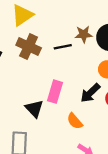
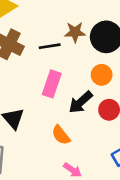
pink rectangle: (55, 92) -> (52, 84), moved

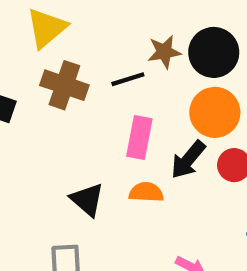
orange circle: (102, 75) -> (215, 112), size x1.5
orange semicircle: (61, 135) -> (146, 192), moved, turned 140

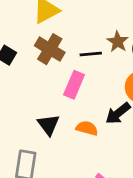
brown star: (164, 52) -> (118, 42), turned 30
pink rectangle: (139, 137) -> (74, 85), moved

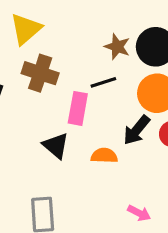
black line: (91, 54) -> (103, 82), moved
black triangle: (49, 125) -> (56, 146), moved

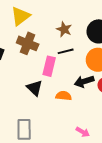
brown star: (117, 47) -> (64, 29), moved
black arrow: (137, 130) -> (84, 81), turned 30

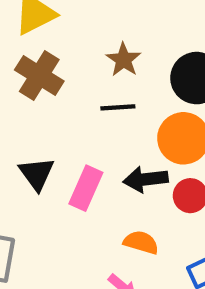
pink rectangle: (49, 66) -> (86, 188), moved
orange semicircle: (64, 96) -> (141, 242), moved

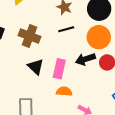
brown cross: (39, 75) -> (30, 36), moved
orange semicircle: (141, 242) -> (64, 91), moved

